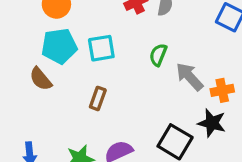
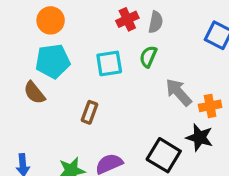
cyan square: (101, 48) -> (109, 63), moved
green semicircle: (158, 55) -> (148, 57), moved

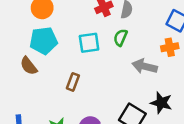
gray arrow: (179, 92) -> (145, 66), turned -35
orange cross: (210, 106) -> (170, 47), moved

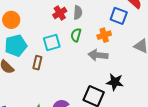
orange cross: (170, 47) -> (104, 35), moved
brown rectangle: (73, 82) -> (37, 63), moved

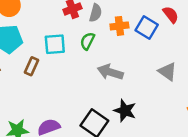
orange cross: (104, 35) -> (119, 26), moved

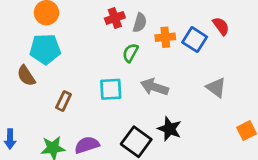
cyan square: (55, 44) -> (111, 89), moved
brown rectangle: (31, 66) -> (64, 101), moved

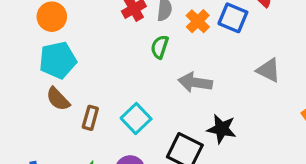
orange cross: (165, 37) -> (198, 21), turned -30
brown semicircle: (26, 76) -> (58, 99), moved
cyan square: (111, 89) -> (136, 119), moved, turned -30

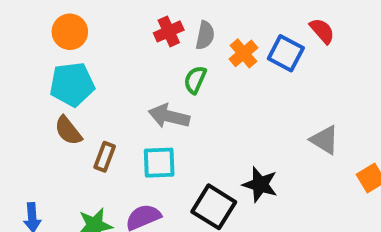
gray triangle: (268, 70) -> (325, 140), moved
gray arrow: (195, 82) -> (169, 116), moved
cyan square: (136, 119) -> (159, 163), turned 36

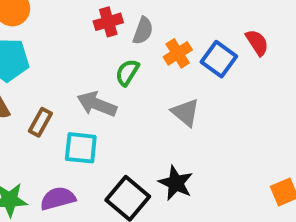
gray triangle: (325, 140) -> (186, 112), moved
brown rectangle: (105, 157) -> (40, 122), moved

